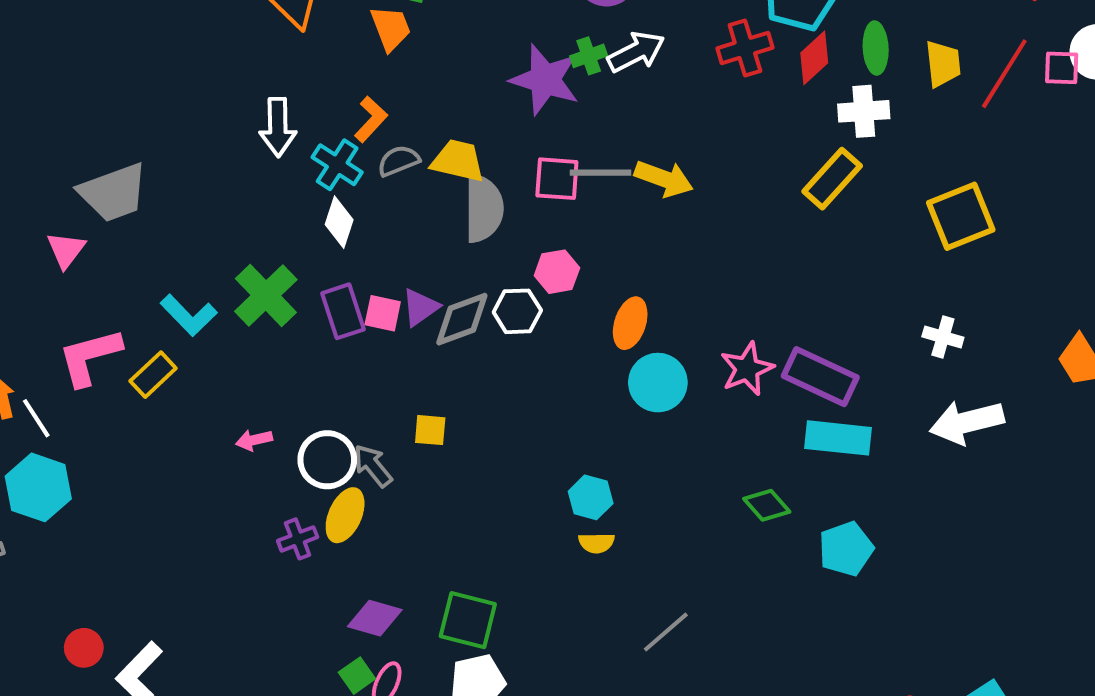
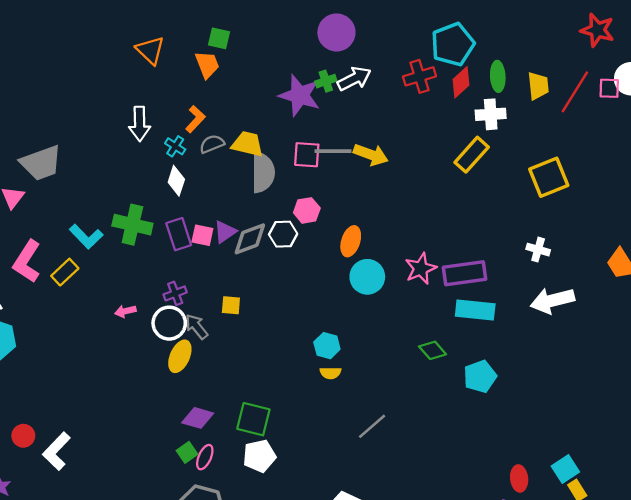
cyan cross: (337, 165) -> (175, 146), size x0.7
green cross: (266, 295) -> (132, 225), turned -33
pink L-shape: (90, 357) -> (27, 261), turned -42
purple rectangle: (820, 377) -> (465, 273), turned -33
purple cross: (298, 539) -> (175, 293), moved

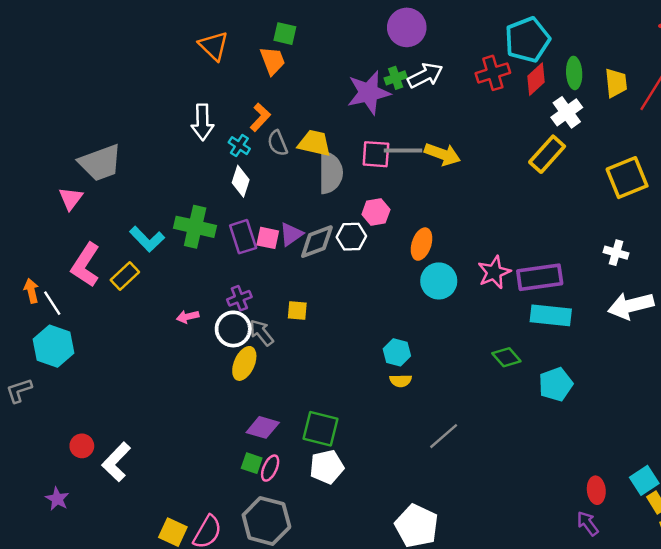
purple star: (300, 95) -> (369, 93), turned -30
white cross: (491, 114) -> (567, 112), turned -32
gray semicircle: (212, 144) -> (278, 143), turned -90
green square: (187, 452) -> (252, 463), turned -36

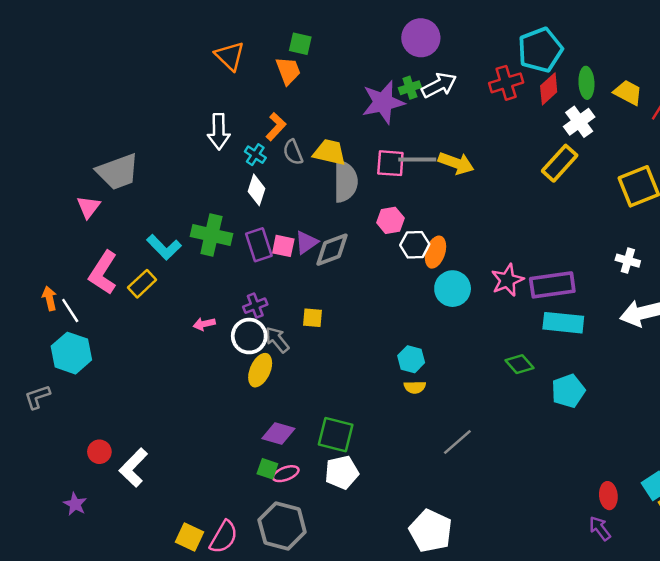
yellow trapezoid: (616, 83) -> (628, 93), turned -56
white hexagon: (351, 237) -> (415, 245), moved
pink ellipse: (270, 468) -> (286, 474), turned 45

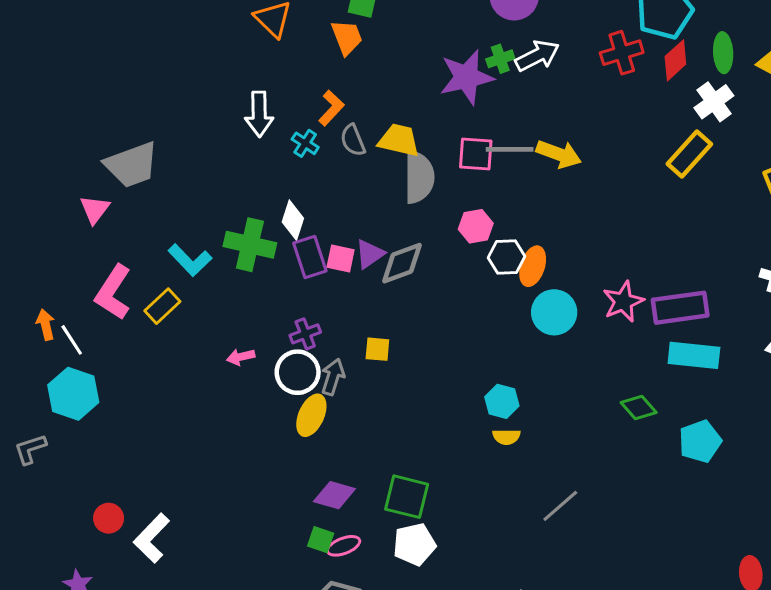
white diamond: (256, 190) -> (293, 220), moved
gray arrow: (277, 340) -> (333, 377), turned 56

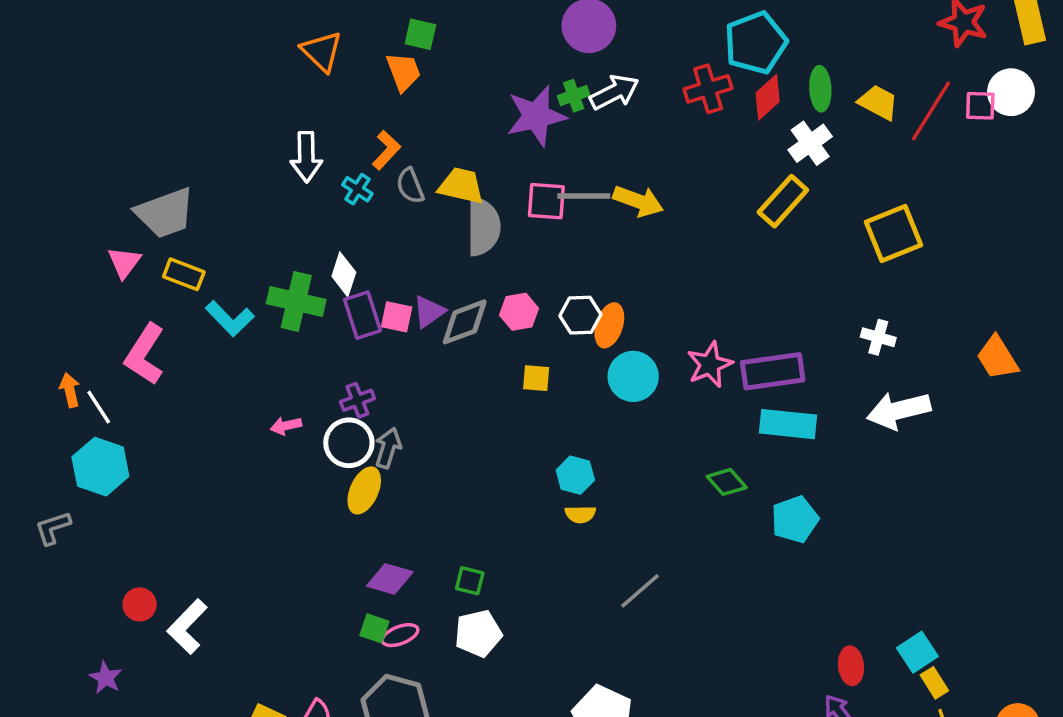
pink hexagon: (476, 226) -> (519, 312), moved
yellow rectangle: (162, 306) -> (184, 274), moved, turned 64
yellow square: (377, 349) -> (536, 378), moved
green square: (407, 497) -> (470, 581), size x0.6

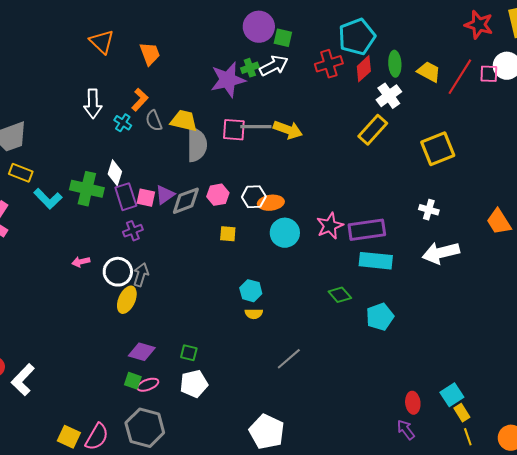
green square: (420, 34) -> (283, 38), moved
orange ellipse: (609, 325) -> (271, 203), turned 65
purple cross: (357, 400) -> (133, 231), moved

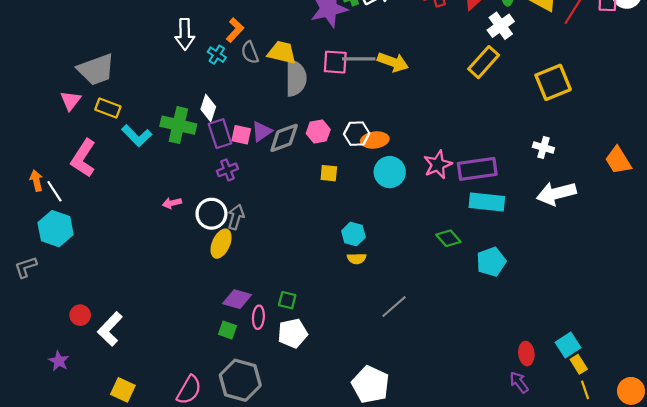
pink ellipse: (148, 385) -> (258, 317), moved, turned -65
yellow square: (69, 437) -> (123, 390), moved

